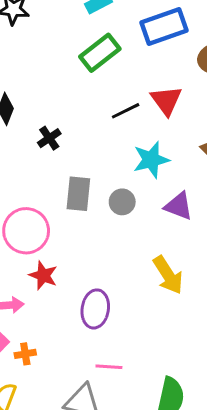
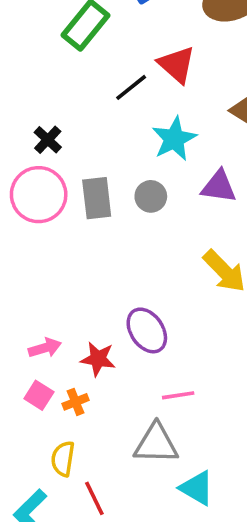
pink circle: (26, 231) -> (39, 195), moved
red star: (43, 275) -> (98, 359), moved
purple ellipse: (95, 309) -> (147, 330), turned -30

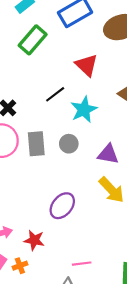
black line: (131, 87) -> (55, 94), moved
purple triangle: (219, 187) -> (108, 154), moved
purple ellipse: (147, 330) -> (62, 206), moved, turned 72

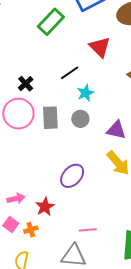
cyan star: (84, 110) -> (86, 93), moved, size x0.7
red star: (34, 240) -> (45, 207), turned 30

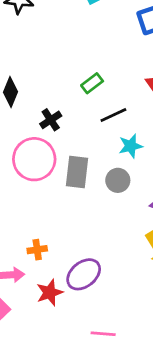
green rectangle: (51, 22) -> (92, 83), moved, size x0.6
purple ellipse: (72, 176) -> (84, 274), moved
orange cross: (31, 230) -> (37, 250), moved

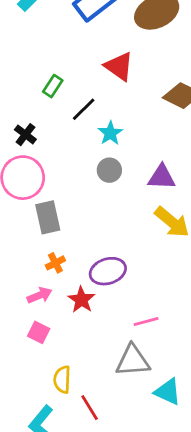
gray rectangle: (77, 172) -> (48, 217), moved
purple ellipse: (84, 274) -> (108, 271), turned 40

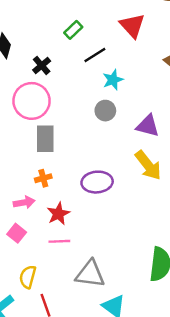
purple ellipse: (108, 271) -> (97, 182), moved
pink line: (146, 321) -> (59, 241), moved

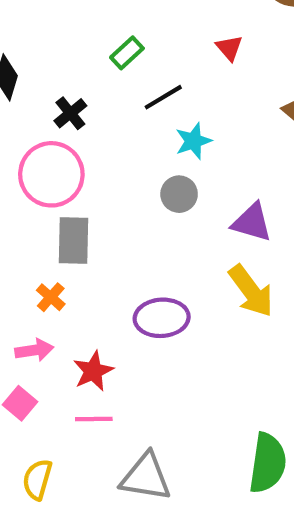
red triangle: (132, 26) -> (229, 48), size x0.6
orange cross: (43, 178) -> (51, 297), moved, turned -35

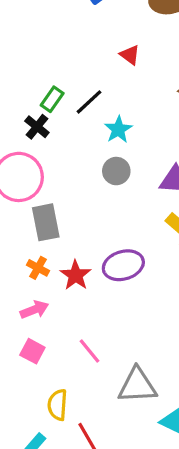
green rectangle: (127, 53) -> (52, 99), moved
black cross: (70, 113) -> (37, 127), moved
red star: (93, 371) -> (76, 275), moved
pink line: (94, 419) -> (90, 351), turned 64

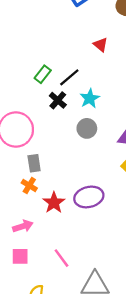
black cross: (37, 127) -> (58, 100), moved
gray rectangle: (46, 222) -> (34, 163), size x0.7
orange cross: (38, 268) -> (29, 186), moved
pink square: (32, 351) -> (20, 256), turned -30

